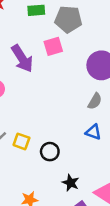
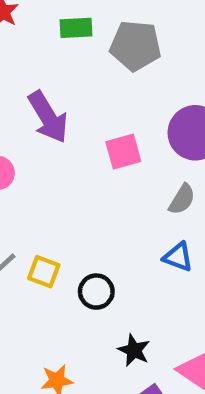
pink square: (53, 46) -> (123, 152), moved

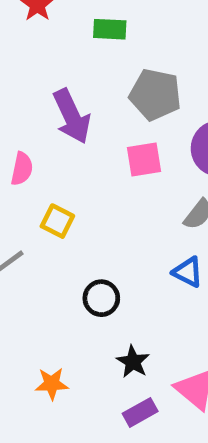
gray pentagon: (135, 46) -> (155, 95), moved
yellow square: (44, 272) -> (57, 221), moved

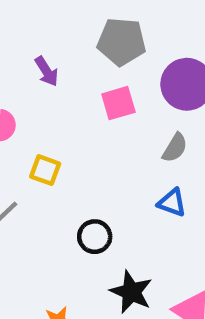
purple arrow: (72, 116) -> (46, 71), size x0.6
black star: (133, 362) -> (131, 292), size x1.4

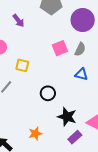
pink square: (118, 103) -> (60, 48), moved

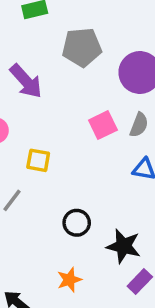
purple arrow: (18, 21) -> (26, 81), size x1.5
black circle: (48, 93) -> (77, 223), moved

